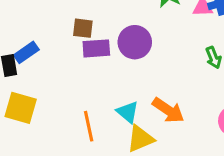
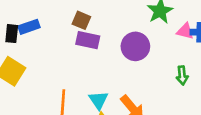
purple circle: (135, 42) -> (135, 46), moved

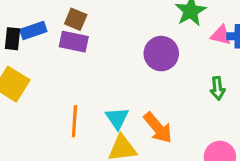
brown square: (81, 20) -> (76, 19), moved
purple rectangle: (88, 40) -> (74, 42), moved

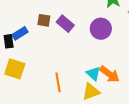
purple rectangle: (74, 42) -> (65, 24), moved, turned 42
cyan triangle: (117, 118) -> (93, 73), moved

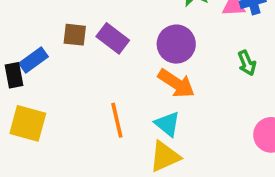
orange arrow: (110, 74) -> (176, 83), moved
orange line: (58, 82) -> (117, 120), moved

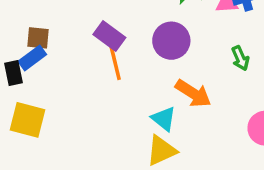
brown square: (75, 35) -> (38, 38), moved
orange arrow: (176, 83) -> (193, 93), moved
orange line: (117, 120) -> (115, 63), moved

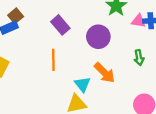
brown square: (38, 38) -> (16, 16), turned 32
orange line: (115, 63) -> (53, 60), moved

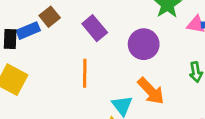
brown square: (16, 16) -> (50, 17), moved

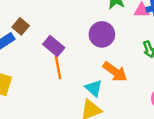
purple rectangle: (95, 28) -> (54, 46), moved

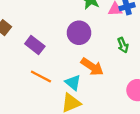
orange line: (58, 67) -> (41, 77), moved, turned -50

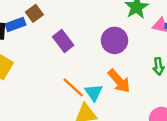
orange line: (41, 77) -> (73, 87), moved

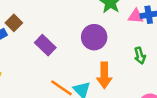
orange arrow: (119, 81) -> (104, 75), turned 50

